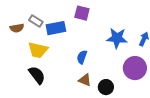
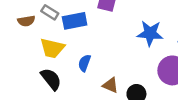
blue semicircle: (82, 57) -> (84, 63), moved

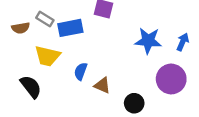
black semicircle: (51, 79) -> (31, 87), moved
brown triangle: (110, 85) -> (102, 85), moved

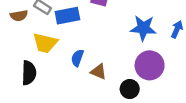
purple circle: (171, 79) -> (150, 65), moved
black semicircle: (31, 87) -> (29, 73), turned 40

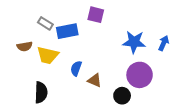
brown semicircle: (19, 16) -> (25, 46), moved
black semicircle: (29, 73) -> (41, 92), moved

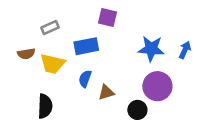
gray rectangle: (45, 23) -> (50, 27), turned -56
blue rectangle: (67, 31) -> (86, 46), moved
brown triangle: (95, 80) -> (106, 92), turned -40

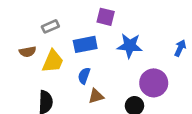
blue star: (151, 49) -> (130, 46), moved
yellow trapezoid: (52, 64) -> (53, 61), turned -80
brown triangle: (106, 92) -> (96, 96), moved

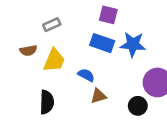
blue rectangle: (85, 44) -> (102, 43), moved, turned 30
blue semicircle: (84, 76) -> (86, 75), turned 98

